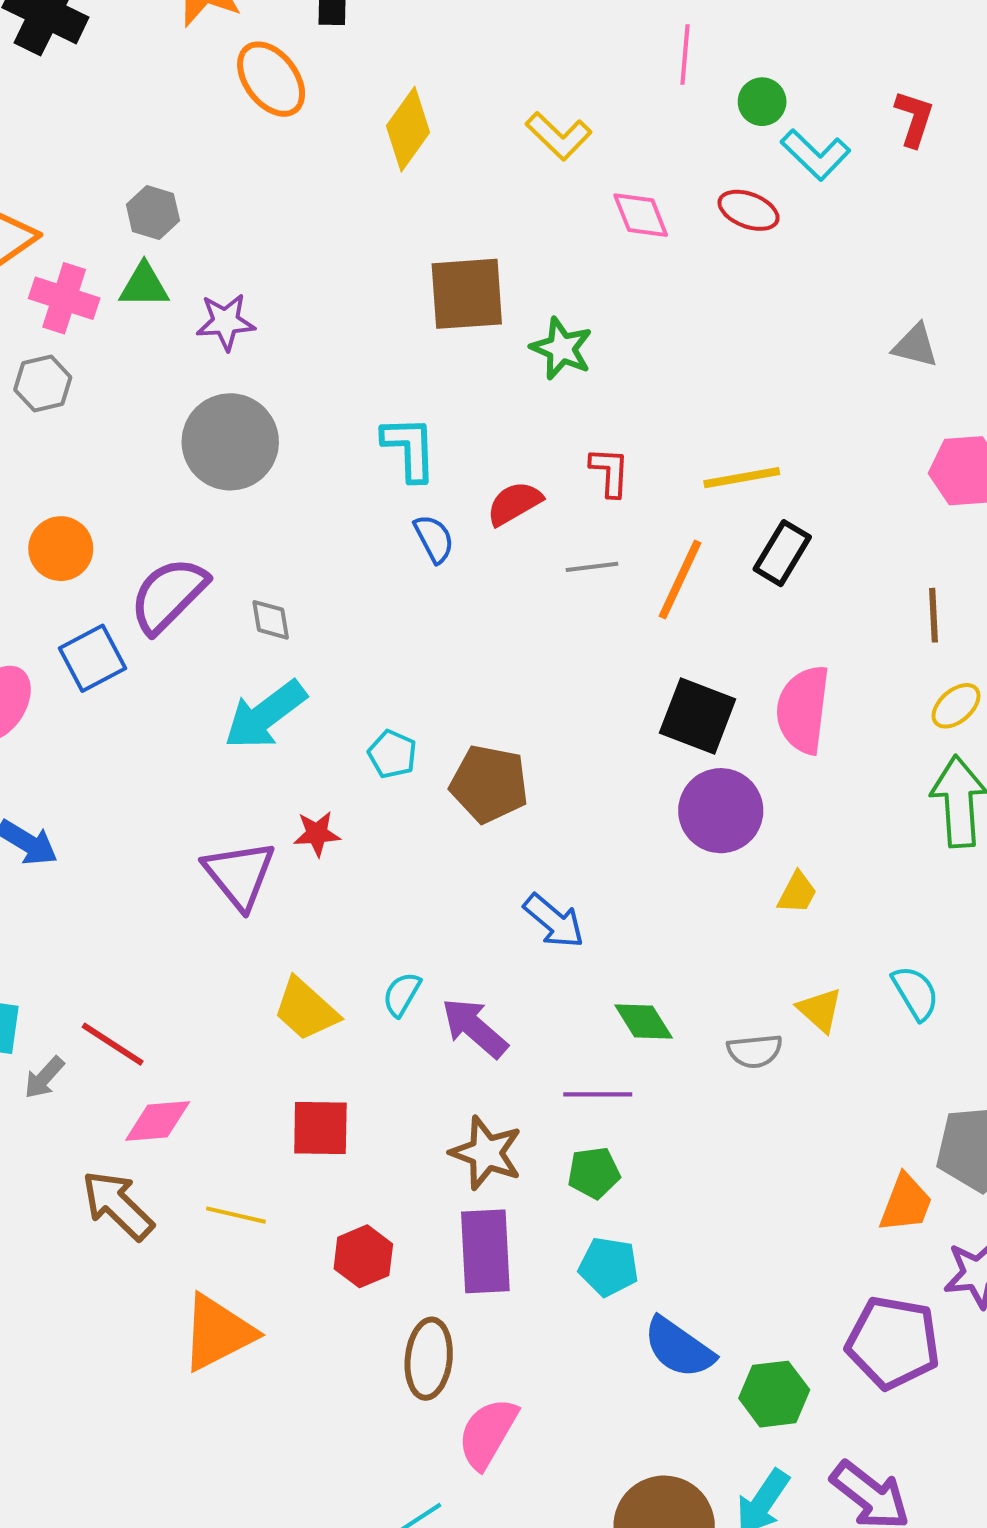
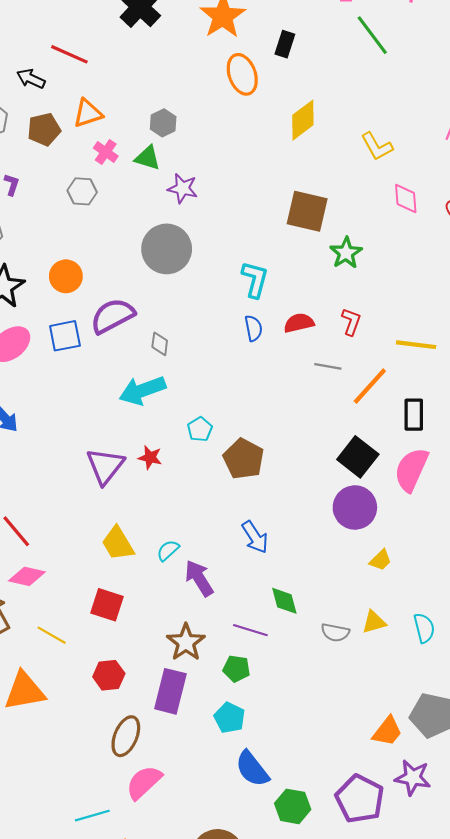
pink cross: (64, 298) -> (106, 152), size x0.7
black rectangle: (782, 553) -> (414, 415), moved, turned -48
yellow triangle: (820, 1010) -> (374, 622), turned 45

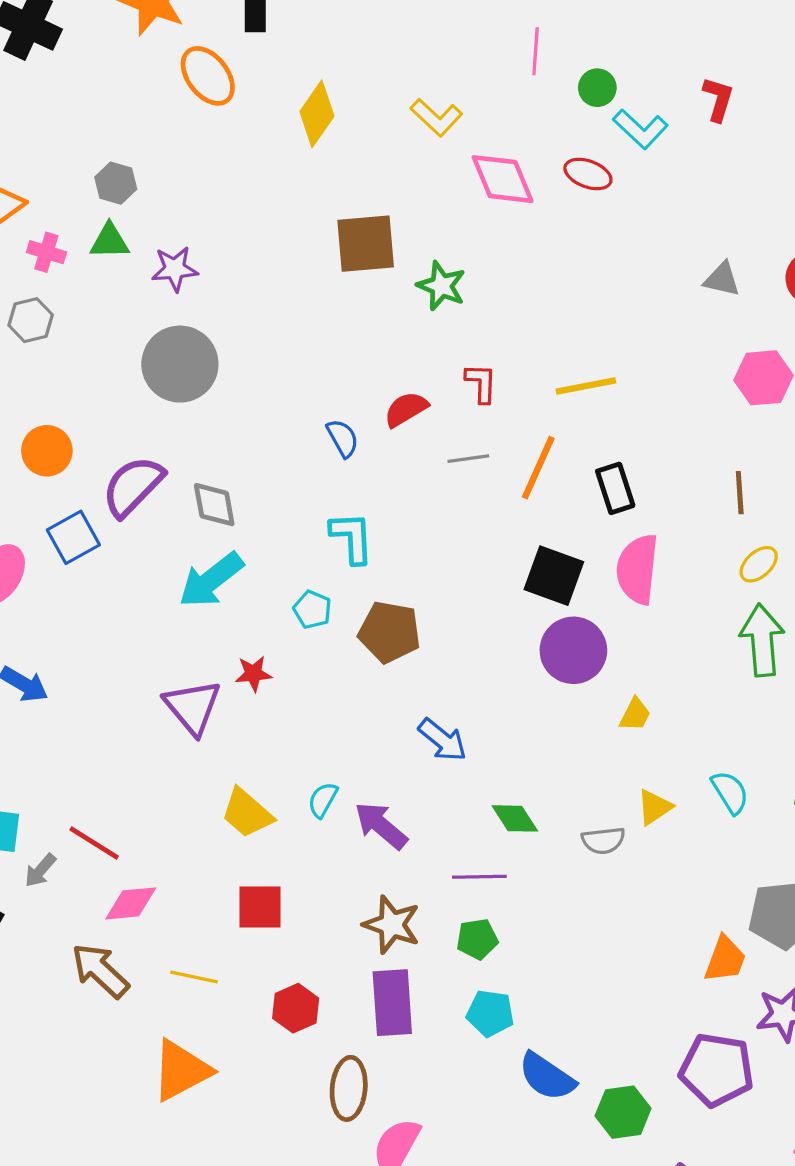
pink diamond: (406, 198) -> (503, 179), size x1.4
cyan L-shape: (255, 279) -> (352, 538), moved
gray diamond: (160, 344) -> (214, 505), size x1.4

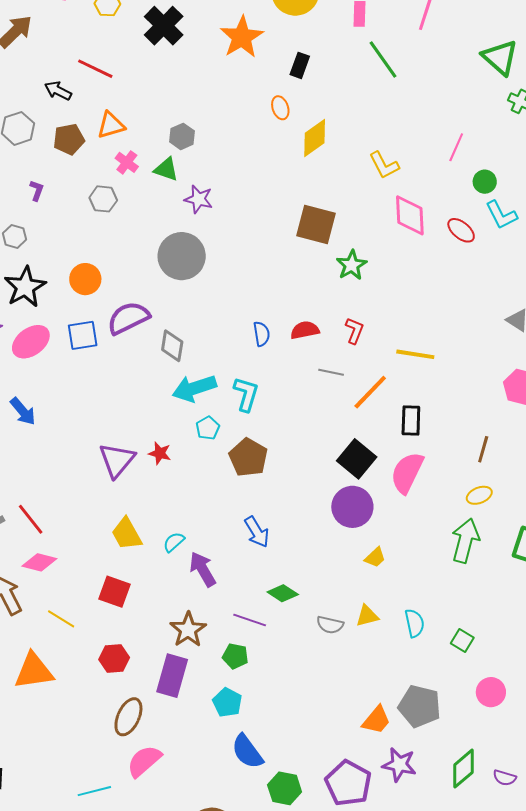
orange ellipse: (208, 76) -> (280, 108), moved, size x0.6
cyan arrow: (211, 580) -> (194, 388), moved
green diamond: (515, 818) -> (283, 593), turned -44

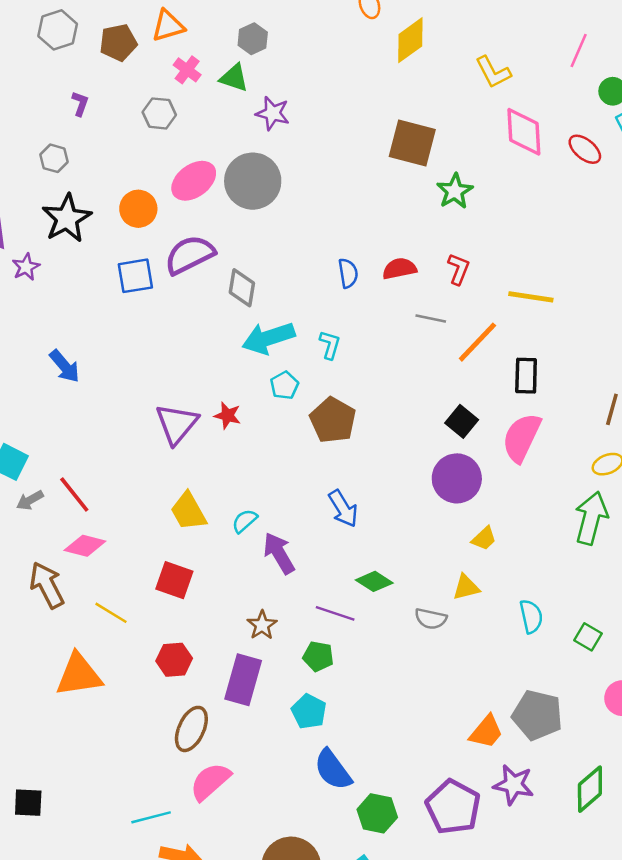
pink ellipse: (31, 342) -> (194, 181), moved
cyan L-shape: (246, 394) -> (330, 345), size x0.7
black square: (357, 459) -> (462, 421), size x0.7
yellow triangle: (367, 616) -> (466, 587), moved
brown star: (188, 630) -> (262, 625), size x0.7

